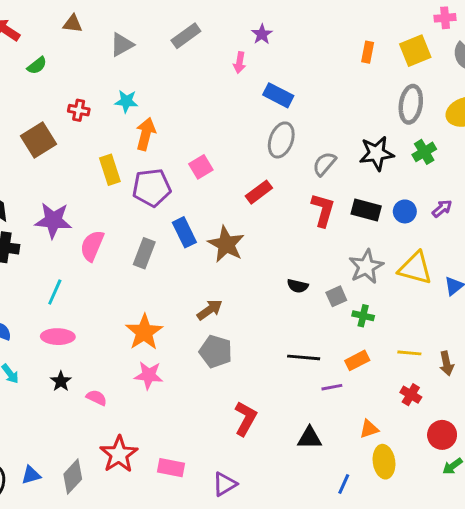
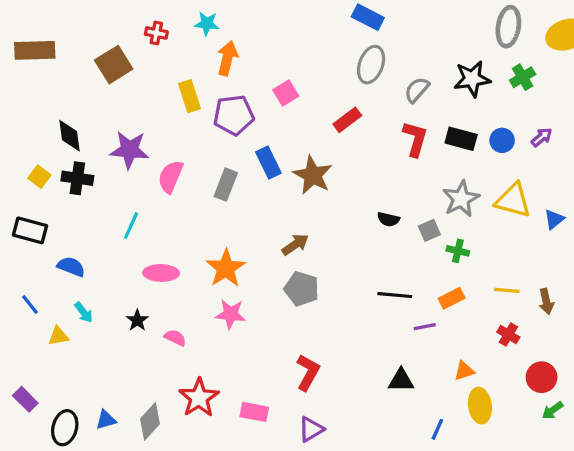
pink ellipse: (58, 337) -> (161, 273), moved
red L-shape: (245, 418) -> (308, 372), moved

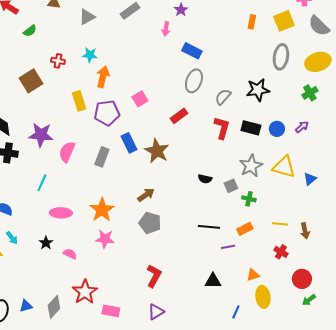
green cross: (523, 77) -> (310, 93), moved
pink rectangle: (254, 412) -> (111, 311), moved

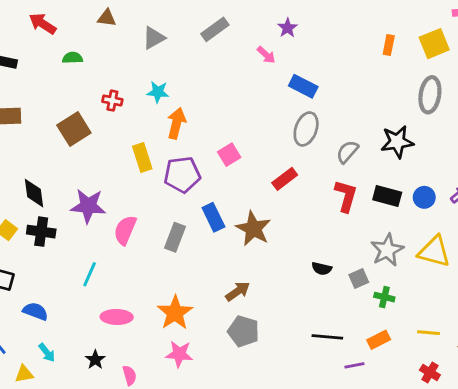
pink arrow: (166, 29) -> (266, 55), turned -56
green semicircle: (30, 31) -> (72, 58), turned -144
pink semicircle: (70, 254) -> (129, 375), turned 48

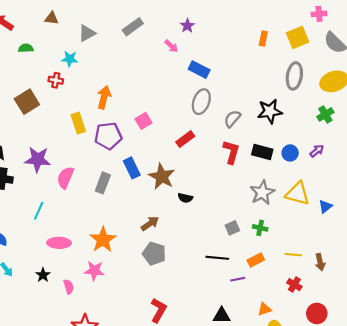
cyan star: (158, 92) -> (70, 59), moved
black semicircle: (322, 269) -> (185, 198), moved
gray square: (359, 279) -> (232, 228), moved
pink star: (179, 354) -> (94, 271), moved

